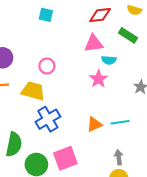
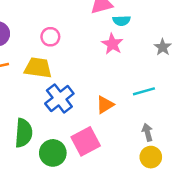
orange triangle: (94, 124) -> (105, 105), moved

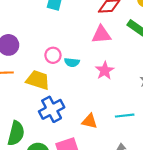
cyan semicircle: (122, 21) -> (72, 62), moved
orange triangle: (105, 105) -> (90, 121), turned 35

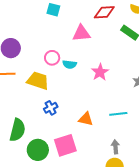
pink triangle: (101, 35) -> (81, 33), moved
blue cross: (52, 109) -> (51, 108), size x0.6

